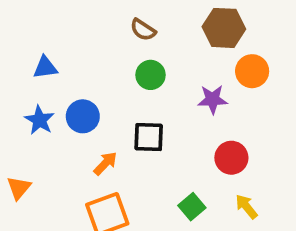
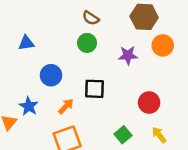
green circle: (151, 75) -> (87, 43), moved
purple star: (213, 99) -> (128, 55), moved
blue star: (40, 120) -> (29, 106), moved

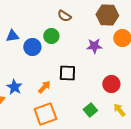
green circle: (87, 43) -> (51, 36), moved
blue circle: (51, 75) -> (32, 47), moved

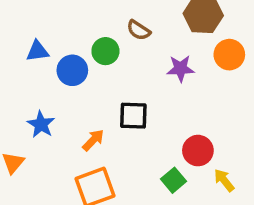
brown semicircle: (64, 16) -> (139, 30), moved
red circle: (111, 84) -> (198, 151), moved
blue star: (14, 87) -> (41, 124), moved

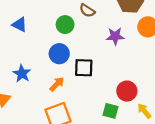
blue triangle: (37, 51) -> (20, 25), turned 35
blue circle: (72, 70) -> (59, 54), moved
green square: (174, 180) -> (111, 111), turned -35

